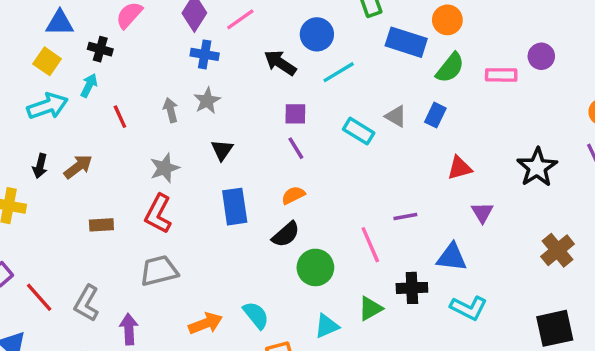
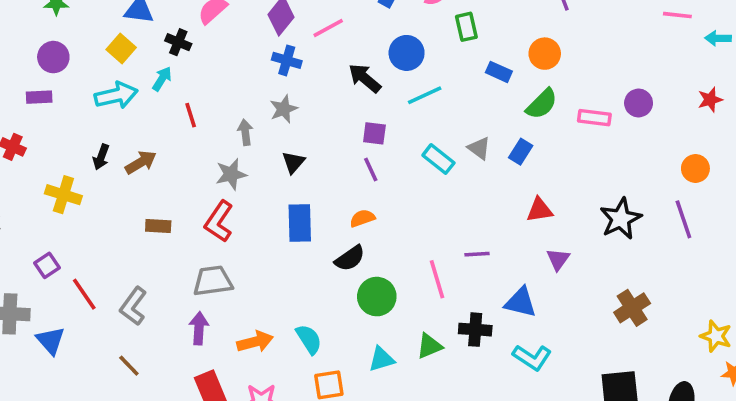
blue rectangle: (406, 42) -> (499, 72), size x0.6
gray arrow: (171, 110) -> (245, 132), moved
purple arrow: (129, 329) -> (199, 328), moved

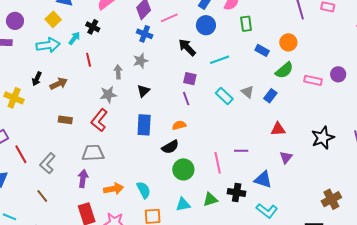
black cross: (178, 42) -> (93, 27), moved
blue circle: (407, 53) -> (206, 25), moved
brown cross: (632, 308) -> (331, 199), moved

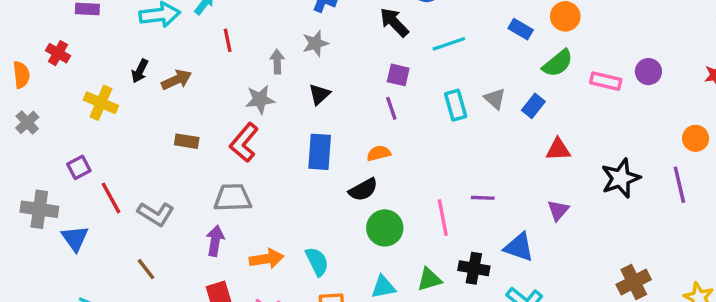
cyan rectangle: (224, 96) -> (456, 105), turned 30
red triangle: (278, 129) -> (558, 149), moved
gray L-shape: (48, 163) -> (156, 214), turned -100

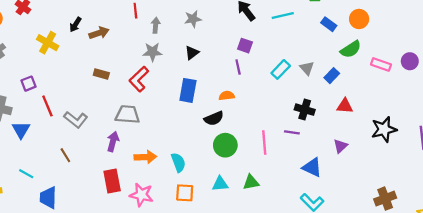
cyan line: (449, 44) -> (283, 16), moved
gray arrow: (277, 62) -> (156, 25), moved
cyan rectangle: (456, 105) -> (281, 69), turned 54
black cross: (474, 268) -> (305, 110), moved

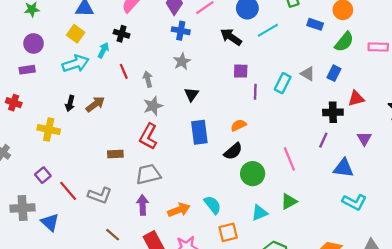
purple line: (238, 67) -> (255, 92), moved, turned 32
brown rectangle: (101, 74) -> (115, 154), moved
black cross: (305, 110) -> (333, 112), moved
purple line: (292, 132) -> (323, 140), moved, turned -56
brown line: (65, 155) -> (113, 235), moved

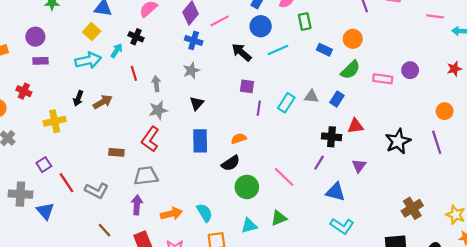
purple circle: (34, 43) -> (35, 37), moved
gray triangle: (308, 74) -> (311, 96), turned -32
yellow cross: (49, 130) -> (55, 121), turned -30
pink line: (289, 159) -> (284, 177), turned -30

